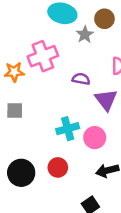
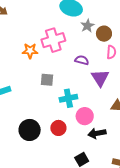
brown circle: (104, 19) -> (104, 34), moved
gray square: (15, 111) -> (47, 80), moved
pink circle: (95, 138) -> (85, 116), moved

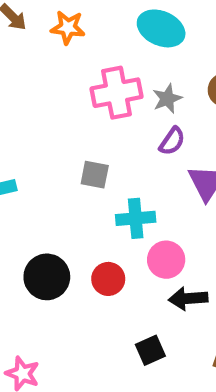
gray star: (87, 26) -> (167, 99), moved
orange star: (30, 51) -> (68, 27), moved
purple semicircle: (82, 60) -> (172, 141), turned 104

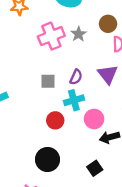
purple semicircle: (172, 141) -> (76, 77), moved
black circle: (47, 277) -> (47, 159), moved
red circle: (108, 279) -> (55, 120), moved

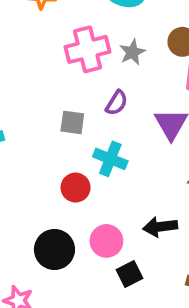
purple semicircle: (76, 77) -> (117, 103), moved
cyan cross: (74, 100) -> (110, 159), turned 30
pink circle: (94, 119) -> (106, 241), moved

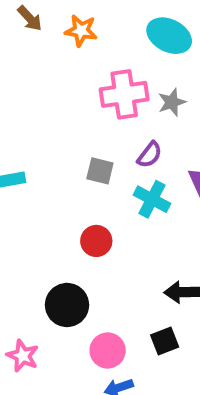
cyan cross: (110, 159) -> (152, 199), moved
pink circle: (106, 241) -> (108, 350), moved
black square: (130, 274) -> (165, 341), moved

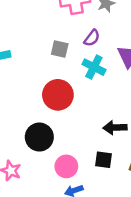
red circle: (96, 241) -> (58, 95), size x1.5
black square: (165, 341) -> (104, 160), turned 30

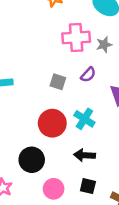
cyan cross: (94, 67) -> (84, 119), moved
black arrow: (115, 128) -> (85, 155), moved

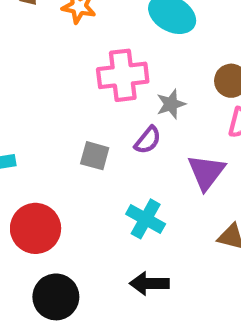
gray star: (104, 45) -> (171, 104), moved
red circle: (52, 123) -> (36, 228), moved

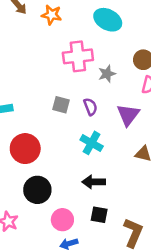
purple semicircle: (148, 140) -> (90, 107), moved, turned -60

